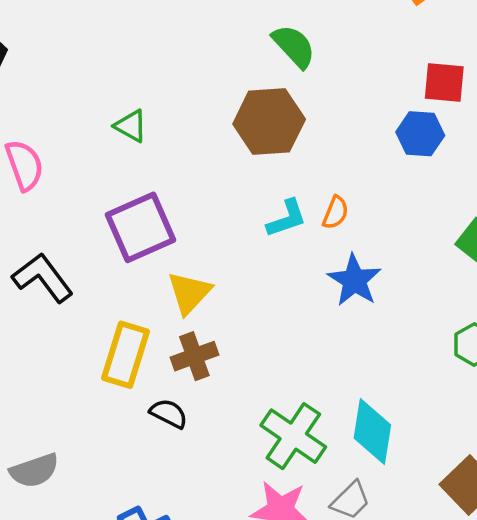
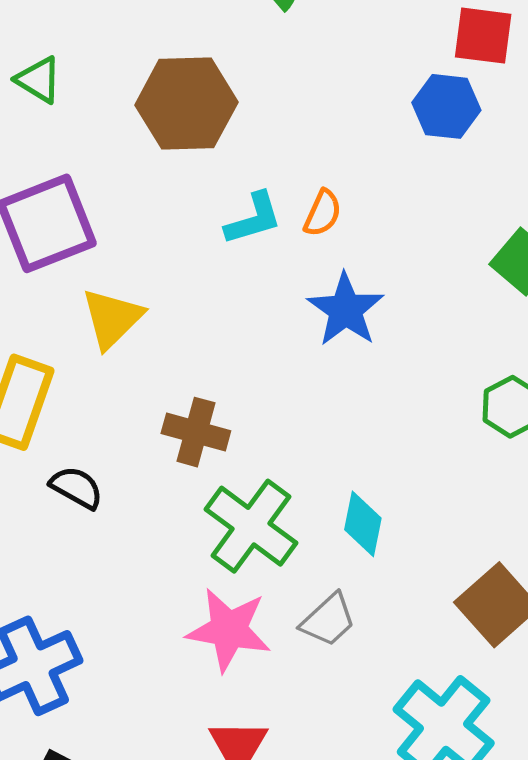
brown hexagon: (269, 122) -> (186, 104), moved
brown cross: (194, 356) -> (196, 432), moved, turned 33
cyan diamond: (372, 431) -> (363, 524), size x0.7

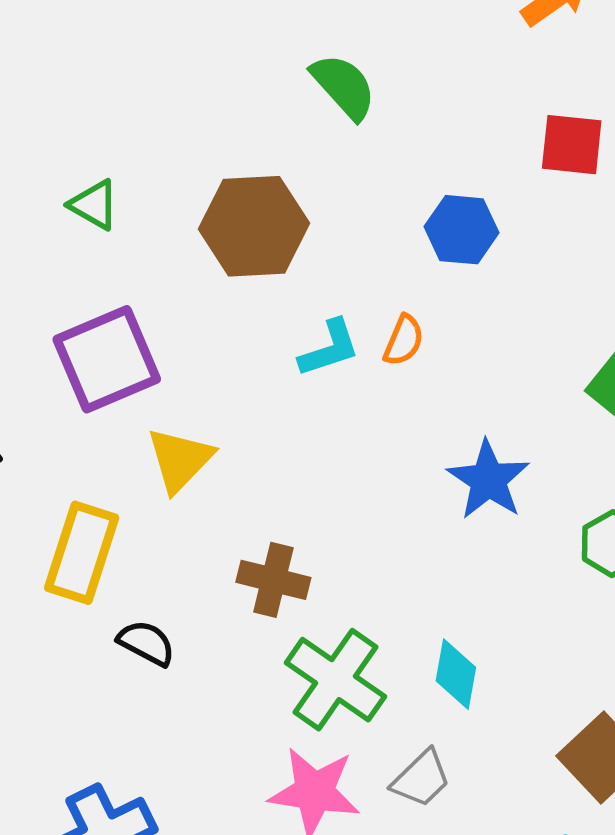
blue hexagon: (446, 106) -> (462, 230), moved
blue star: (346, 310) -> (488, 480), moved

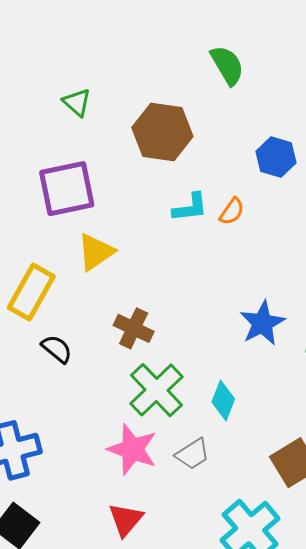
blue star: (488, 480) -> (262, 323), moved

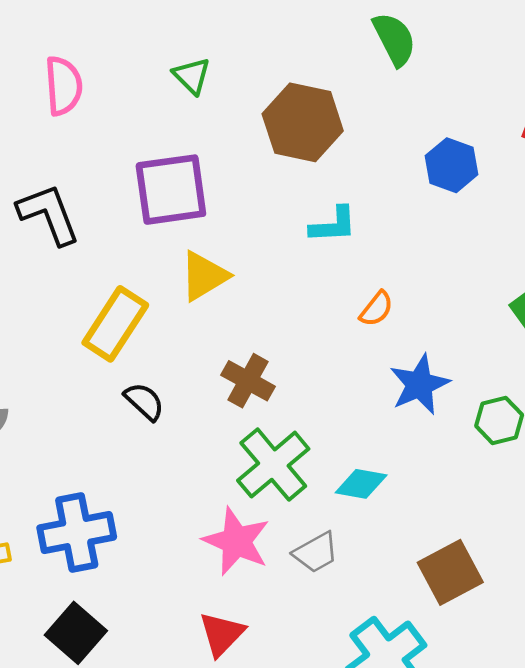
orange semicircle: (232, 211) -> (376, 309), moved
cyan diamond: (223, 400) -> (361, 484), turned 75

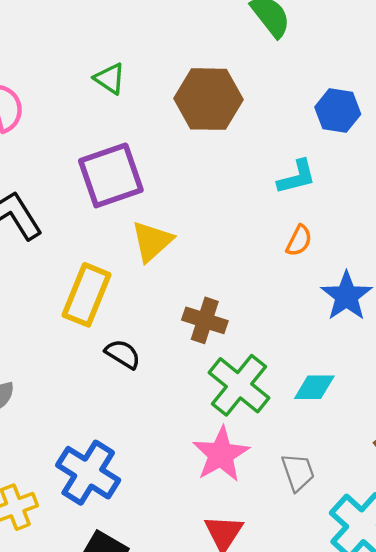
cyan L-shape: (333, 225) -> (297, 177), moved
blue cross: (77, 533) -> (88, 473), turned -36
pink star: (236, 541) -> (221, 454), turned 30
gray trapezoid: (316, 552) -> (298, 472), moved, turned -69

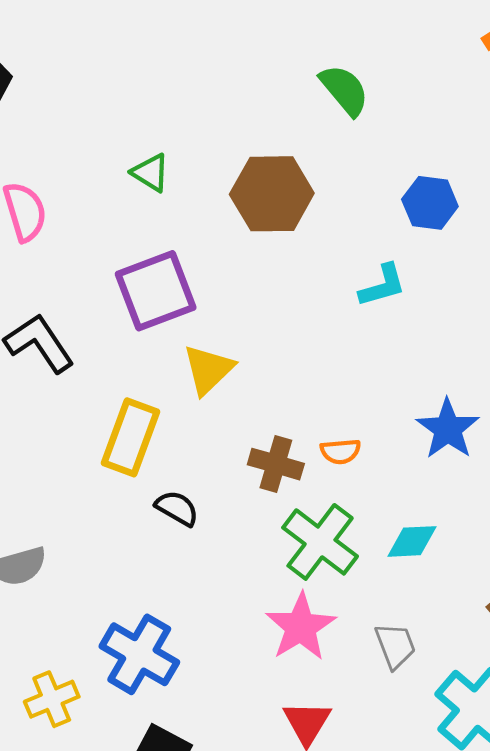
orange semicircle: (299, 241) -> (341, 451), moved, turned 60

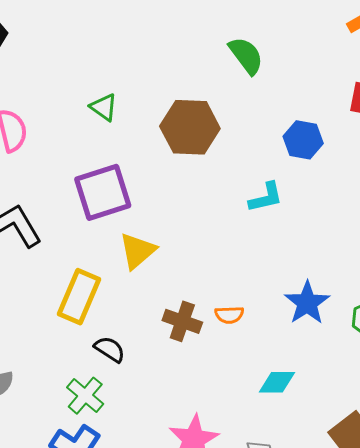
green cross: (320, 542) -> (85, 396), moved, size x0.7

